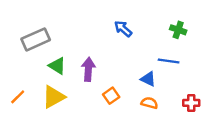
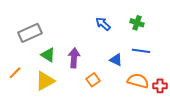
green cross: (178, 30) -> (137, 23), moved
blue triangle: (148, 79) -> (116, 60), moved
orange line: (18, 97) -> (15, 73), moved
orange semicircle: (149, 103) -> (138, 81), moved, size x1.5

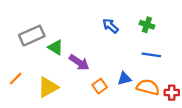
green triangle: (48, 55) -> (55, 47), moved
purple arrow: (74, 58) -> (79, 62), turned 120
blue triangle: (116, 60) -> (124, 79), moved, turned -40

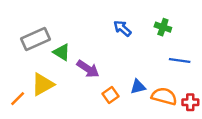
blue line: (151, 55) -> (180, 60), moved
orange line: (16, 79) -> (18, 99), moved
yellow triangle: (48, 87) -> (43, 84), moved

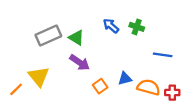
green cross: (163, 27) -> (137, 27), moved
gray rectangle: (35, 39) -> (48, 36), moved
green triangle: (62, 52) -> (76, 38), moved
yellow triangle: (43, 84) -> (39, 76), turned -40

